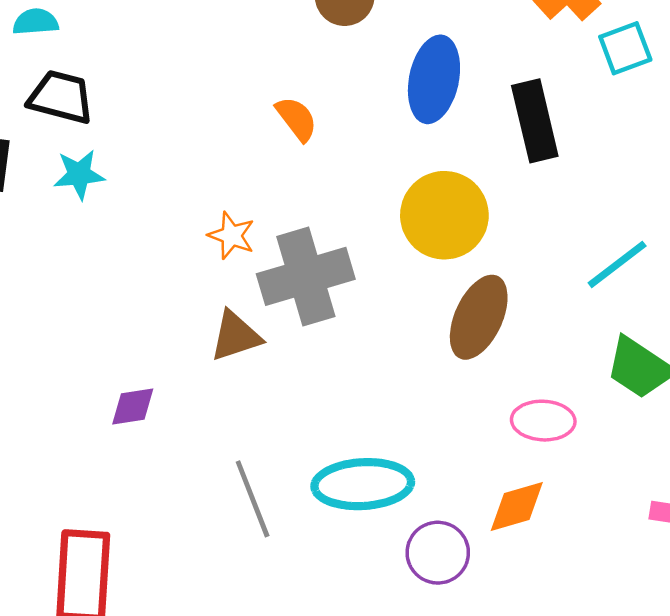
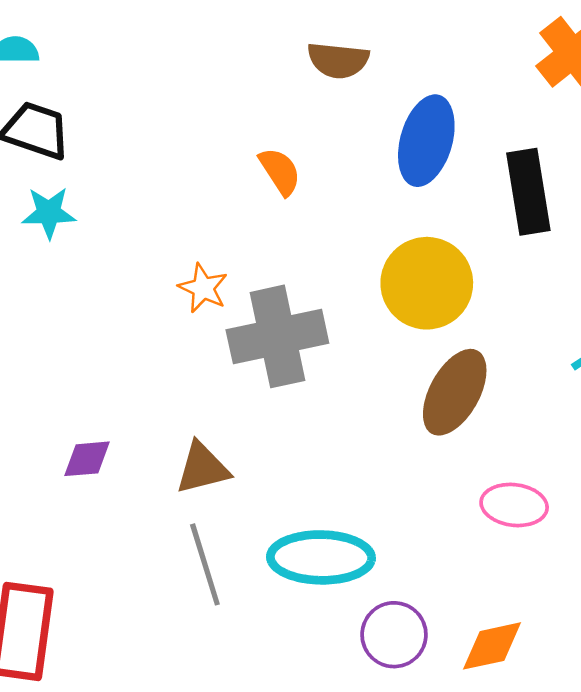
brown triangle: (236, 336) -> (202, 468), moved
orange diamond: (517, 507) -> (492, 646), moved

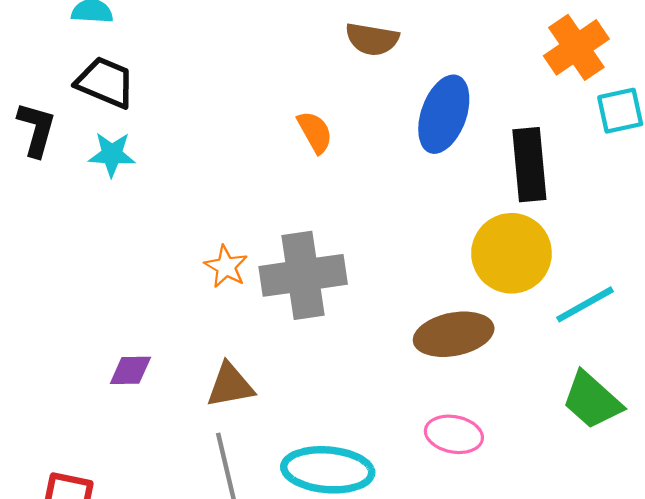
yellow circle: (427, 283) -> (511, 253), moved
orange star: (203, 288) -> (226, 267), moved
brown ellipse: (455, 392) -> (454, 334), turned 46
pink ellipse: (514, 505) -> (454, 434), moved

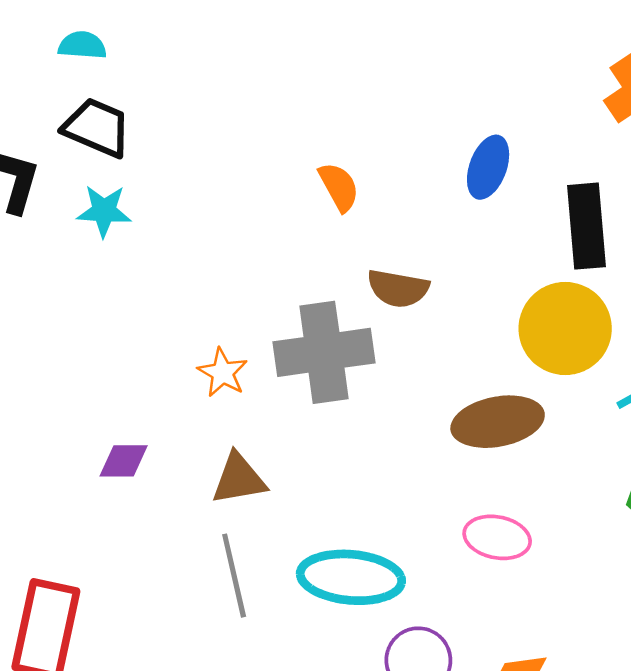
brown semicircle: (372, 39) -> (398, 288), moved
blue ellipse: (444, 114) -> (488, 167), size x0.7
orange star: (226, 267) -> (223, 373), moved

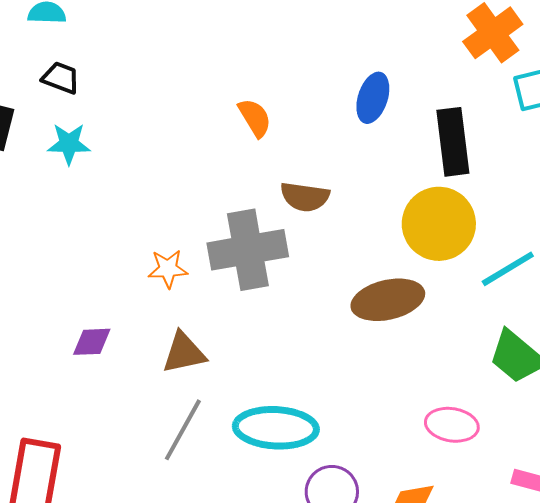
black trapezoid: (97, 128) -> (61, 78), size x0.7
orange star: (223, 373) -> (168, 269), turned -30
pink ellipse: (497, 537) -> (452, 425), moved
gray line: (234, 576) -> (183, 430), turned 44

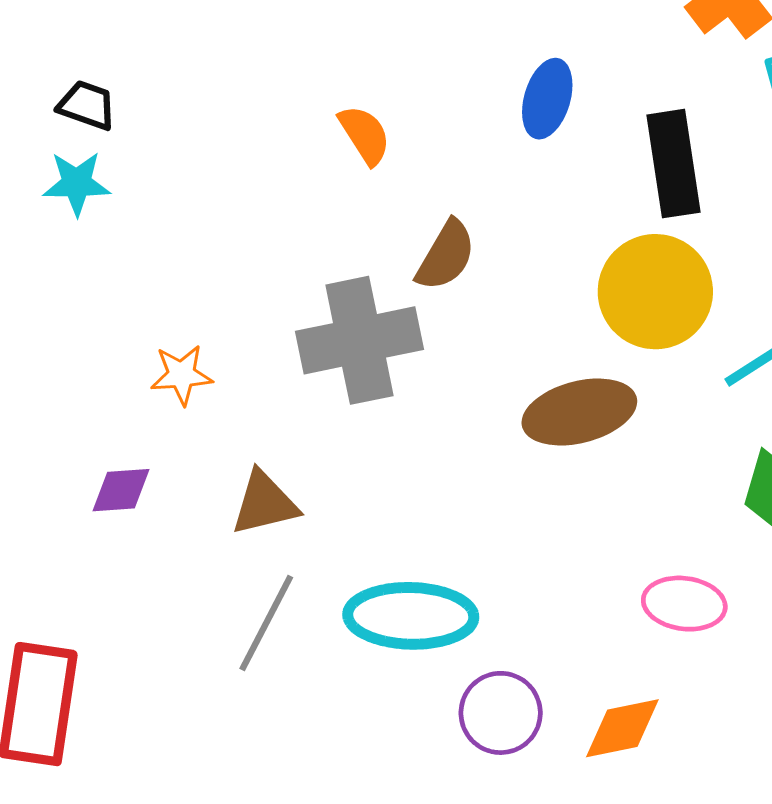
black trapezoid: (61, 78) -> (87, 105), moved
brown semicircle: (305, 197) -> (446, 255), turned -66
orange star: (168, 269) -> (182, 375), moved

